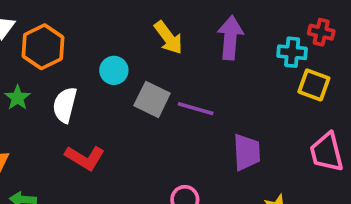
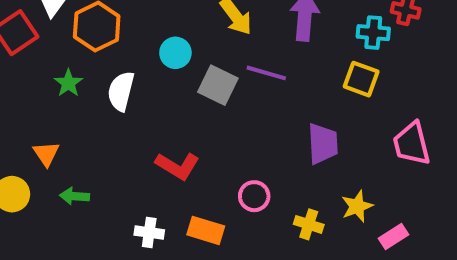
yellow square: (314, 85) -> (361, 79), moved
purple line: (196, 109) -> (266, 73), moved
red L-shape: (85, 158) -> (177, 166), moved

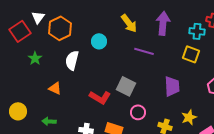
green star: (68, 83) -> (35, 58), moved
gray square: (218, 85) -> (126, 86), moved
orange triangle: (46, 154) -> (55, 88), moved, turned -32
green arrow: (74, 196) -> (49, 121), moved

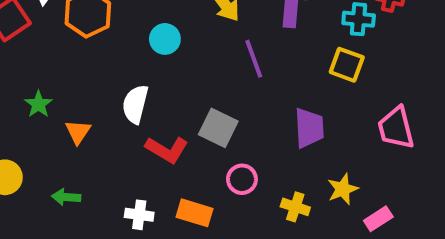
purple line: (144, 51) -> (254, 59), turned 54
green star: (35, 58) -> (38, 104), moved
white semicircle: (72, 60) -> (135, 104), moved
orange triangle: (55, 88) -> (78, 132), turned 40

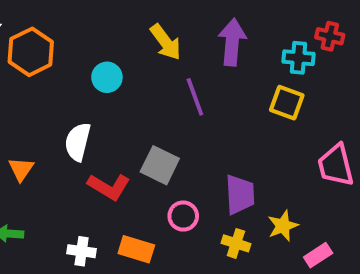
purple trapezoid: (309, 128) -> (240, 195), moved

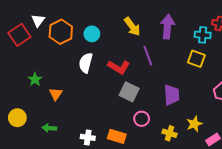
cyan circle: (107, 77) -> (92, 34), moved
white semicircle: (78, 142) -> (86, 63), moved
red L-shape: (109, 187) -> (119, 67), moved
purple trapezoid: (240, 195) -> (172, 95), moved

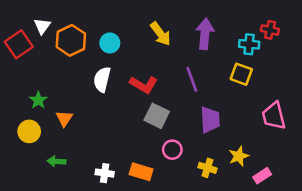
purple line: (148, 56) -> (192, 79), moved
yellow circle: (17, 118) -> (29, 131), moved

